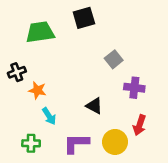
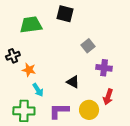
black square: (84, 18) -> (65, 14), turned 30
green cross: (31, 143) -> (24, 111), size x1.5

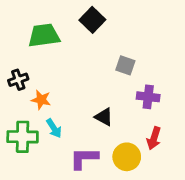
black square: (65, 14) -> (92, 20), turned 30
gray square: (88, 46) -> (125, 65), turned -32
green cross: (24, 111) -> (23, 137), moved

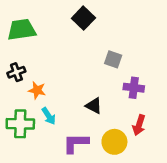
green trapezoid: (44, 35) -> (22, 30), moved

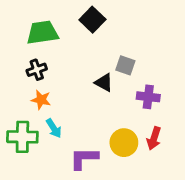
green trapezoid: (22, 30) -> (42, 33), moved
black cross: (16, 72) -> (37, 70), moved
black triangle: (94, 106) -> (104, 83), moved
yellow circle: (114, 142) -> (124, 143), moved

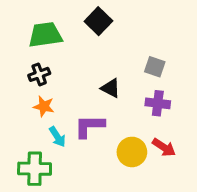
gray square: (125, 65) -> (155, 67), moved
green cross: (22, 137) -> (35, 169), moved
red arrow: (154, 138) -> (164, 147), turned -75
purple L-shape: (84, 158) -> (89, 126), moved

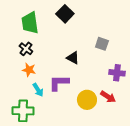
green trapezoid: (45, 35) -> (30, 23), turned -90
black cross: (39, 74) -> (26, 49), turned -32
purple cross: (158, 103) -> (117, 73), moved

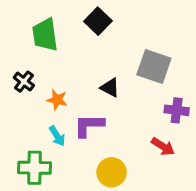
gray square: (102, 44) -> (154, 66), size x1.6
black cross: (26, 49) -> (24, 82), moved
orange star: (29, 70) -> (57, 100), moved
yellow circle: (87, 100) -> (112, 172), moved

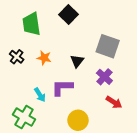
black triangle: (110, 88) -> (77, 61), turned 40
orange star: (57, 100) -> (44, 58), moved
purple cross: (177, 110) -> (104, 77), moved, turned 35
green cross: (34, 168) -> (24, 117), turned 30

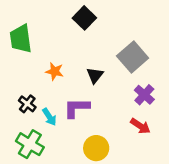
green trapezoid: (31, 24) -> (21, 39), moved
gray square: (108, 46) -> (133, 57), turned 30
black cross: (17, 57) -> (27, 104), moved
purple cross: (104, 77) -> (144, 95), moved

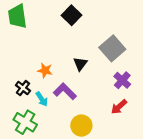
green trapezoid: (21, 39) -> (17, 16), moved
orange star: (55, 71) -> (45, 70), moved
purple L-shape: (77, 108) -> (65, 91), turned 45
red arrow: (140, 126) -> (119, 107), turned 105

